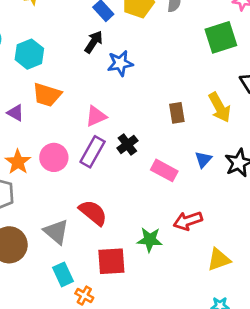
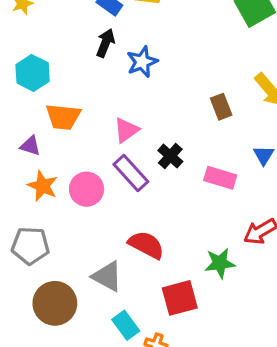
purple rectangle: (93, 152) -> (131, 173), turned -60
orange star: (18, 162) -> (43, 186), moved

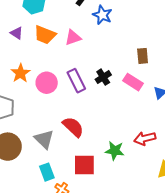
blue star: (142, 62) -> (102, 15), turned 30
pink triangle: (126, 130) -> (73, 37), moved
purple triangle: (30, 146) -> (17, 33), moved
pink rectangle: (220, 178) -> (133, 82), moved

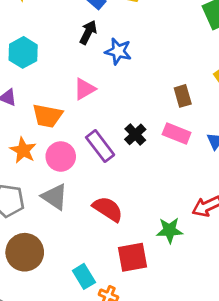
orange trapezoid: (45, 35) -> (47, 116), moved
gray triangle: (44, 139) -> (55, 197), moved

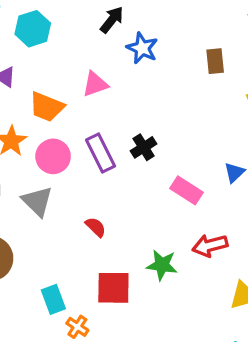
brown rectangle: (183, 96) -> (215, 61), moved
pink rectangle: (177, 133) -> (186, 190), moved
red semicircle: (108, 209) -> (96, 227), size x0.6

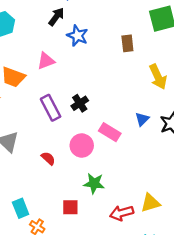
pink circle: (53, 156) -> (82, 146), moved
red arrow: (210, 245) -> (122, 213), moved
red square: (113, 288) -> (70, 207), moved, size x0.7

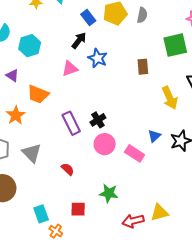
pink triangle: (46, 61) -> (70, 68), moved
pink rectangle: (110, 132) -> (135, 153), moved
pink circle: (82, 146) -> (105, 144), moved
red square: (70, 207) -> (78, 209), moved

